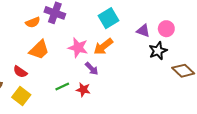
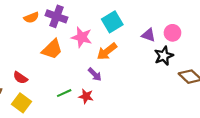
orange semicircle: (33, 22) -> (31, 18), moved
pink star: (78, 48) -> (82, 37), moved
orange trapezoid: (39, 50) -> (52, 49), moved

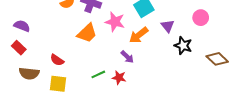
purple triangle: (148, 35) -> (168, 26), moved, turned 32
black star: (164, 56) -> (183, 46), moved, turned -30
yellow square: (21, 103) -> (58, 84), turned -30

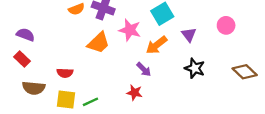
black star: (183, 46) -> (195, 68), moved
red semicircle: (57, 60) -> (65, 73), turned -32
green line: (98, 74) -> (90, 102), moved

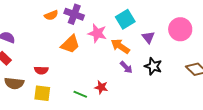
pink circle: (226, 25) -> (180, 29), size x1.5
orange arrow: (156, 45) -> (120, 46), turned 72
purple arrow: (144, 69) -> (126, 67), moved
green line: (90, 102) -> (80, 94), moved, turned 48

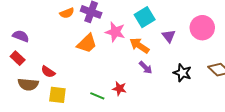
black star: (153, 66) -> (182, 73), moved
red semicircle: (41, 70) -> (48, 72), moved, turned 32

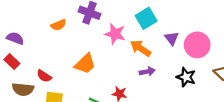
orange semicircle: (67, 13) -> (58, 25), moved
pink circle: (202, 28) -> (197, 45), moved
orange trapezoid: (87, 43) -> (85, 64), moved
purple arrow: (146, 68) -> (147, 72), turned -56

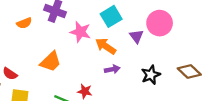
pink circle: (197, 45) -> (160, 23), moved
black star: (186, 77) -> (151, 75), turned 30

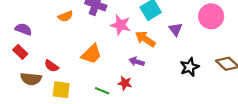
pink circle: (160, 23) -> (211, 16), moved
purple arrow: (112, 69) -> (137, 62), moved, turned -152

